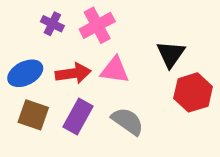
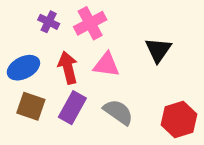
red arrow: (73, 73) -> (68, 68), turned -96
red hexagon: (193, 92) -> (179, 120), moved

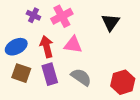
black triangle: (158, 50) -> (111, 22), moved
purple rectangle: (72, 108) -> (50, 74), turned -45

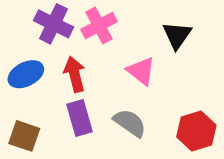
purple cross: (33, 15) -> (53, 24), size x1.6
pink triangle: (73, 45) -> (141, 71), moved, turned 30
brown square: (21, 73) -> (24, 136), moved

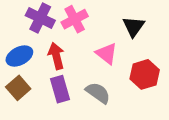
red hexagon: (196, 131) -> (145, 74), moved
brown square: (24, 136) -> (18, 88), moved, turned 30

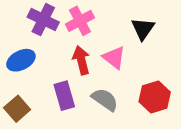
red arrow: (56, 56) -> (81, 60), moved
red hexagon: (145, 74) -> (155, 97), moved
brown square: (18, 88) -> (17, 109), moved

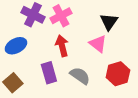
pink triangle: (114, 58) -> (98, 44), moved

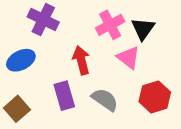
pink cross: (61, 16) -> (110, 25), moved

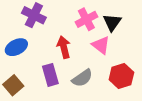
gray semicircle: (105, 100) -> (82, 78), turned 110

